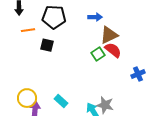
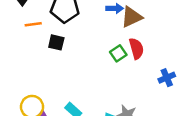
brown triangle: (109, 35) -> (132, 17), moved
red semicircle: (113, 50) -> (136, 49), turned 36

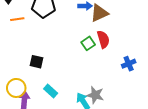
black square: (56, 42) -> (36, 62), moved

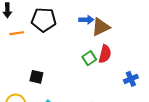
red semicircle: (103, 39) -> (105, 54), turned 30

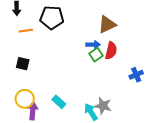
blue arrow: (86, 20) -> (93, 45), moved
black square: (36, 77) -> (23, 64), moved

